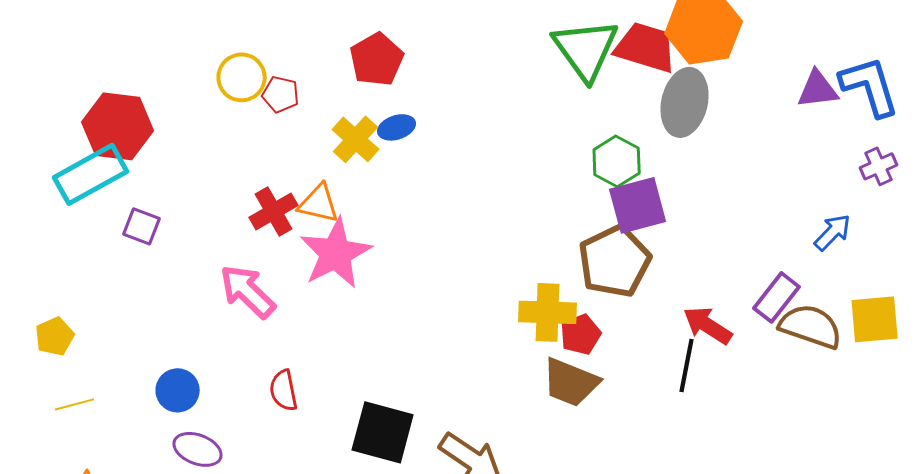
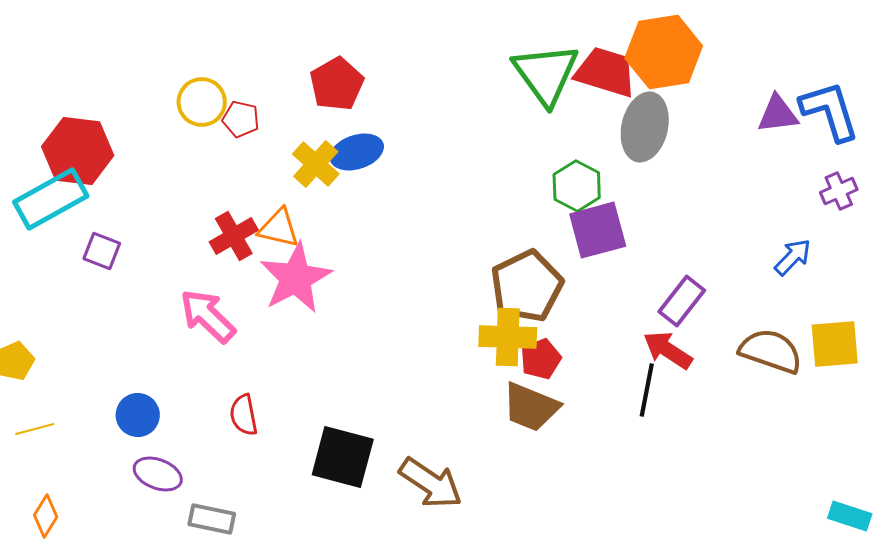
blue ellipse: (397, 127) -> (357, 152), size x1.4
brown pentagon: (615, 261) -> (527, 286), moved
purple rectangle: (777, 297) -> (682, 301), moved

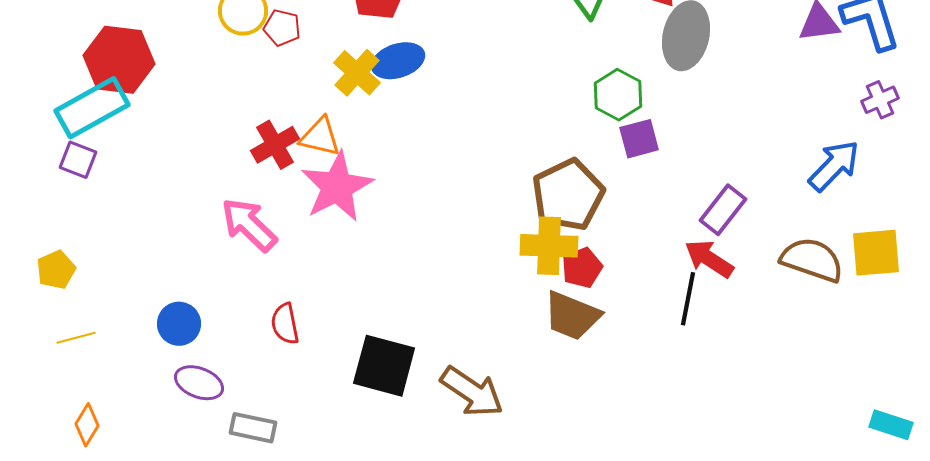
purple square: (598, 230) -> (639, 139), size x0.7
purple square: (102, 251) -> (78, 160), moved
blue arrow: (793, 257) -> (834, 166), size x1.4

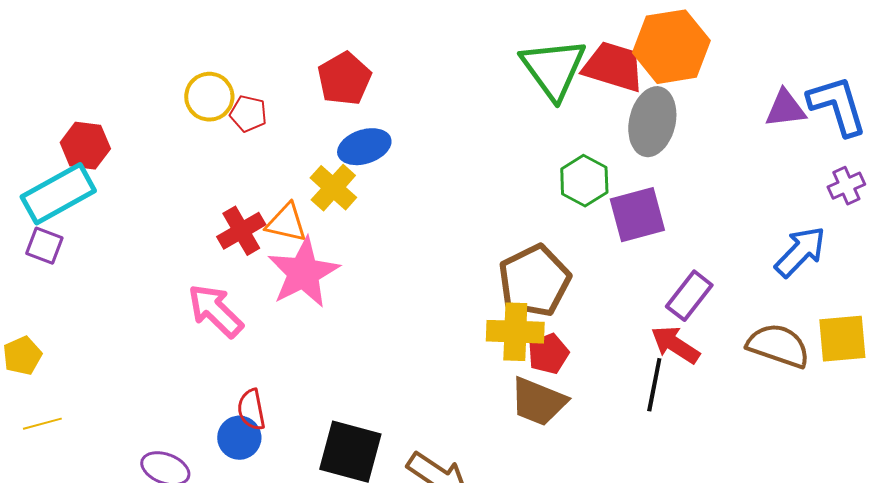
red hexagon: (119, 60) -> (85, 146), size x0.7
yellow cross: (357, 73) -> (333, 188), moved
purple square: (639, 139) -> (637, 215), moved, size x1.4
blue circle: (179, 324) -> (239, 438), moved

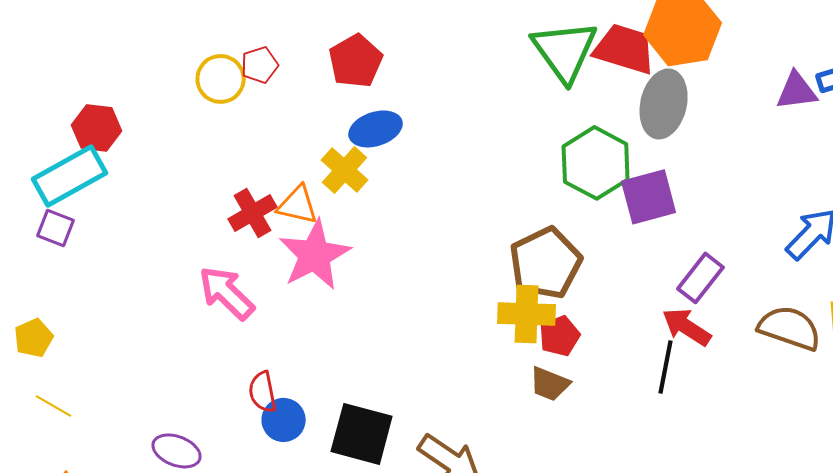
red pentagon: (248, 114) -> (260, 65), moved, turned -30
green hexagon: (584, 181) -> (596, 163), size x1.4
brown trapezoid: (538, 402) -> (550, 384), size x0.7
yellow line: (42, 424) -> (54, 406), turned 45
blue circle: (239, 438) -> (284, 420), moved

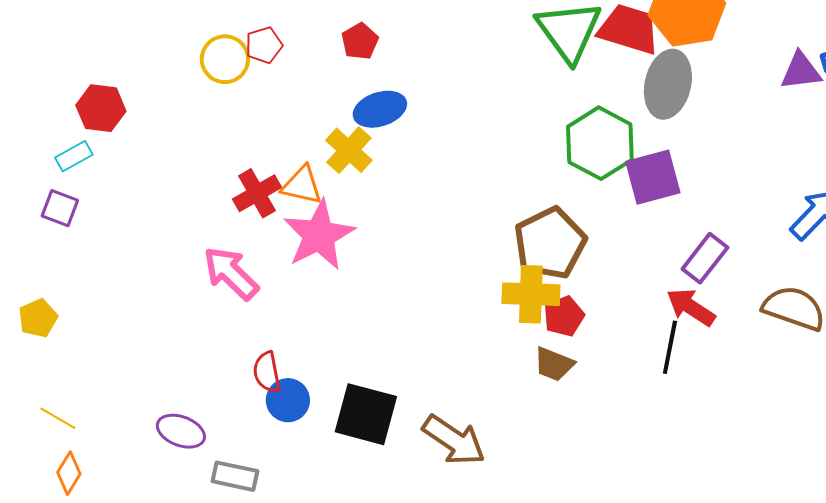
red pentagon: (356, 61) -> (360, 41), size x0.7
cyan rectangle: (70, 176) -> (74, 156), size x0.5
yellow line: (54, 406) -> (58, 418), moved

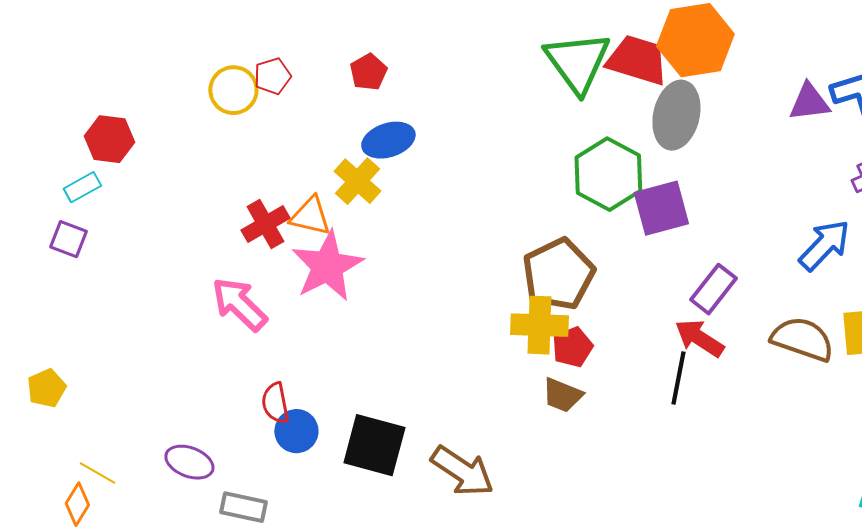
yellow pentagon: (38, 318) -> (46, 388), moved
yellow line: (58, 418) -> (97, 473), moved

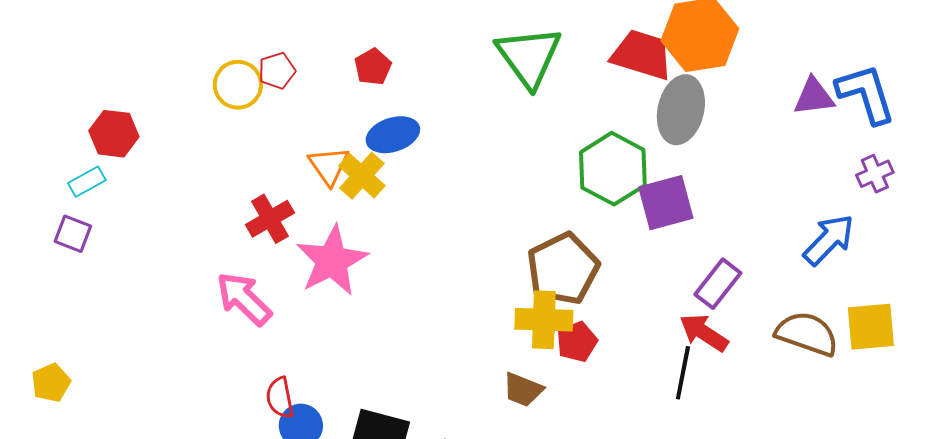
green triangle: (577, 62) -> (529, 57), moved
orange triangle: (310, 216) -> (329, 166), moved, turned 42
brown trapezoid: (562, 395) -> (523, 390), moved

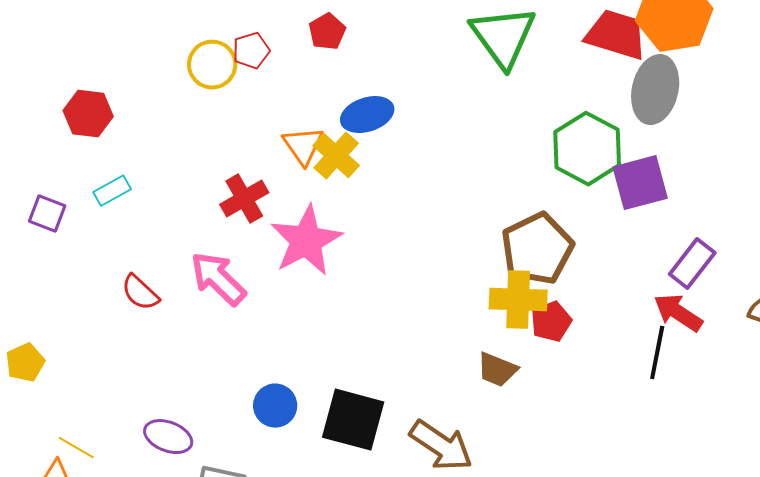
red pentagon: (373, 67) -> (327, 32), moved
cyan rectangle: (87, 182) -> (112, 191), moved
red semicircle: (280, 398) -> (140, 293), moved, turned -36

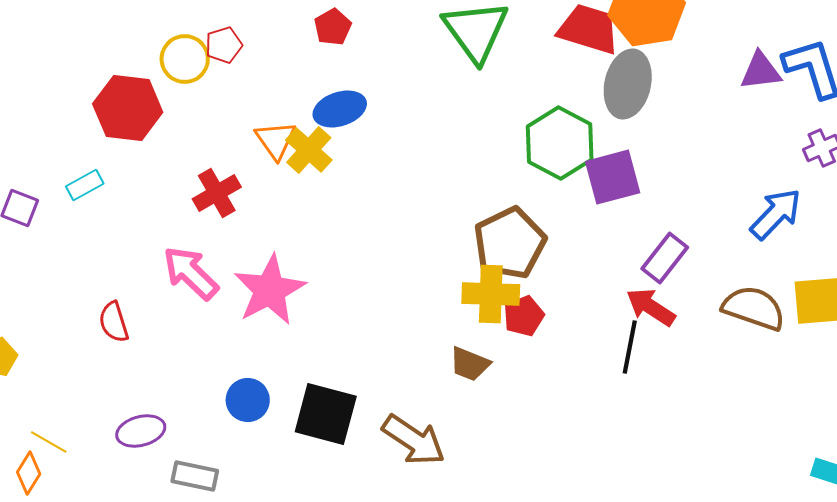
red pentagon: (327, 32) -> (333, 27), moved
red hexagon: (88, 114) -> (128, 108), moved, size x1.4
pink star: (306, 241) -> (270, 290), moved
red semicircle: (140, 293) -> (114, 322), moved, turned 30
purple ellipse: (168, 437) -> (141, 431), turned -36

